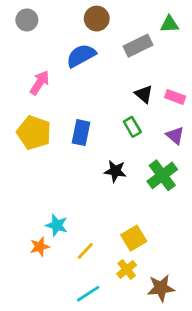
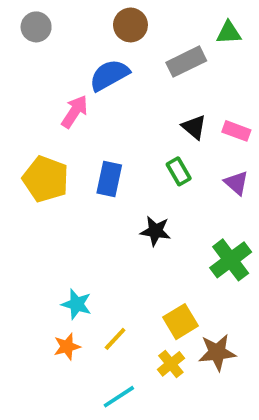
pink arrow: (40, 83) -> (75, 112), moved
green cross: (162, 175) -> (231, 260), moved
orange star: (40, 247) -> (67, 347), moved
brown star: (161, 288) -> (217, 352), moved

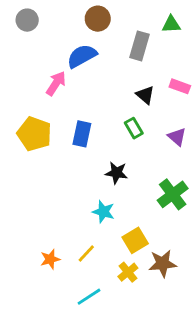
gray rectangle: (186, 62) -> (140, 46), turned -48
pink rectangle: (236, 131) -> (180, 86), moved
cyan star: (77, 304) -> (103, 212), moved

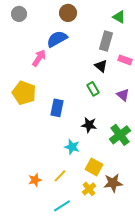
green triangle: (171, 24) -> (119, 17), turned 32
gray rectangle: (140, 46) -> (106, 41), moved
blue rectangle: (82, 134) -> (57, 108), moved
black star: (116, 173) -> (89, 125), moved
yellow square: (135, 240) -> (94, 167), turned -30

